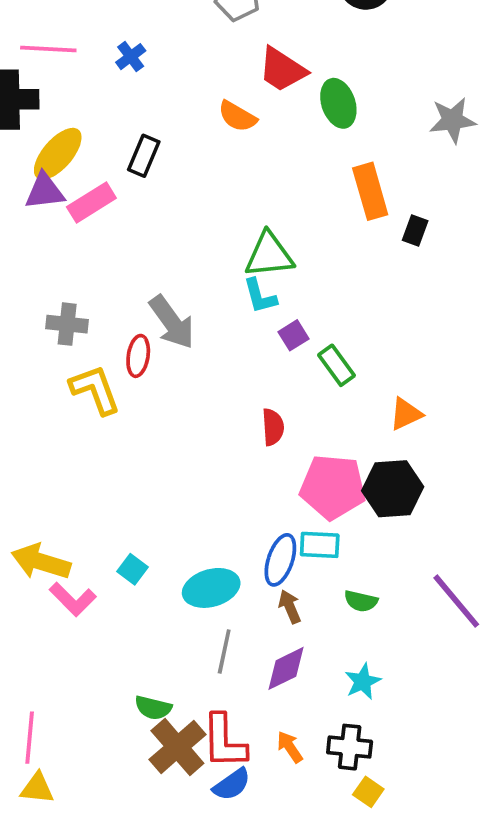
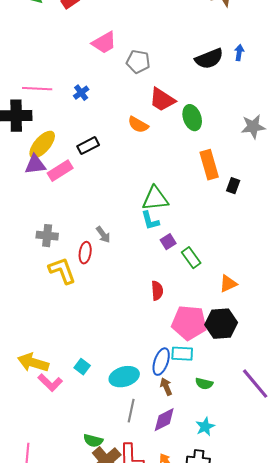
black rectangle: (144, 156) -> (88, 146), turned 40
gray arrow: (172, 322) -> (103, 235), size x0.6

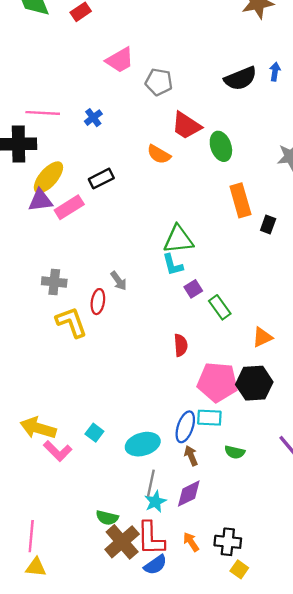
cyan star: (205, 427) -> (155, 502), moved

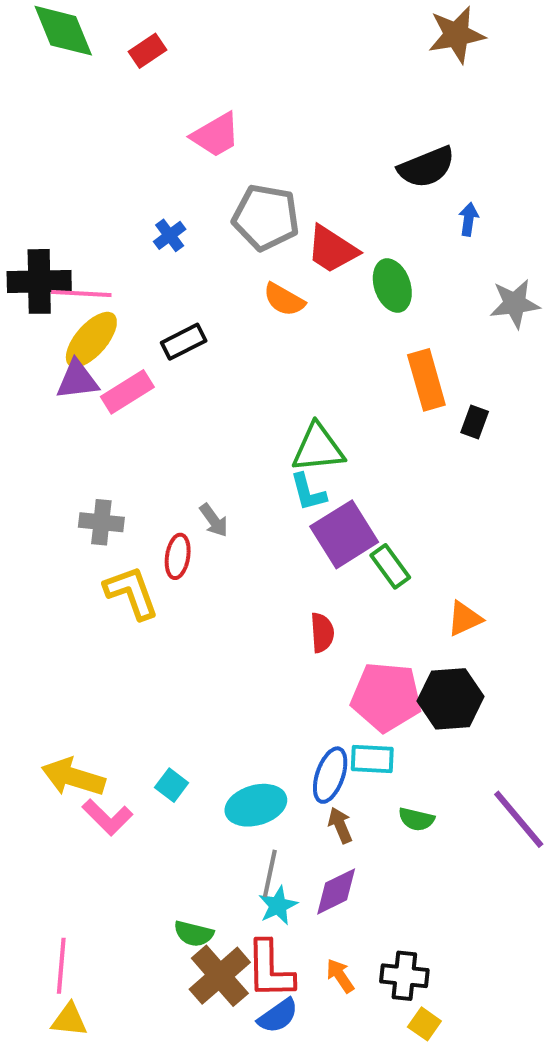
blue arrow: (275, 72) -> (469, 219), moved
gray pentagon: (159, 82) -> (266, 217), moved, size x1.4
pink line: (43, 113) -> (81, 294), moved
purple square: (193, 289) -> (344, 534), size x2.0

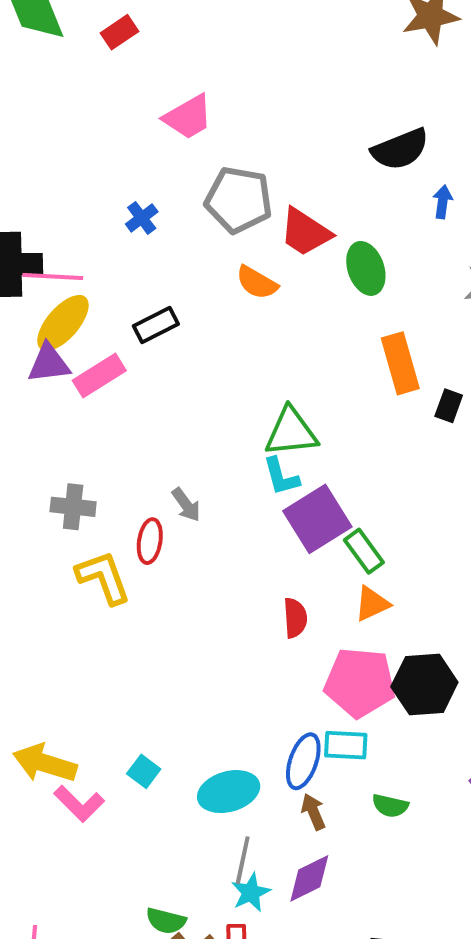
orange triangle: (465, 619) -> (372, 604), moved

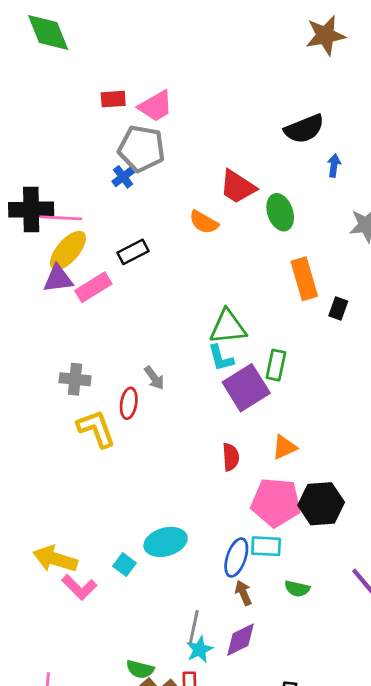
red rectangle: (119, 32) -> (113, 99), moved, turned 30
gray pentagon: (239, 200) -> (141, 149), moved
green rectangle: (364, 551) -> (276, 365), moved, turned 48
cyan ellipse: (229, 792) -> (166, 542), moved

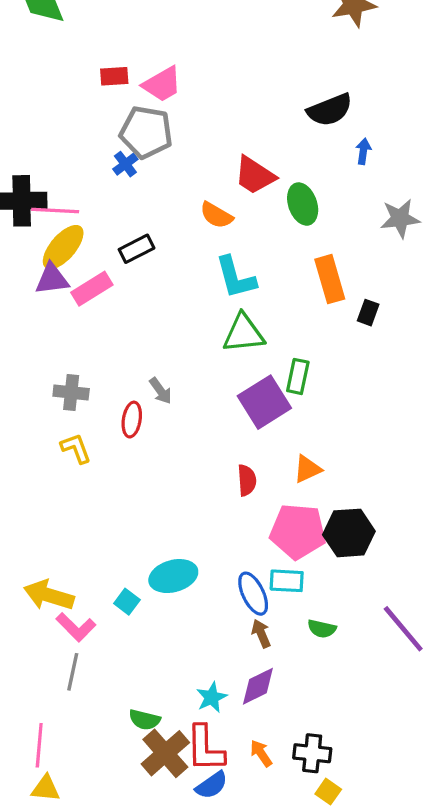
cyan L-shape: (221, 358) -> (236, 277), moved, size x1.4
yellow L-shape: (96, 429) -> (76, 448), moved, size x0.7
blue ellipse: (236, 558) -> (253, 594), turned -45
gray line: (194, 627) -> (73, 672), moved

